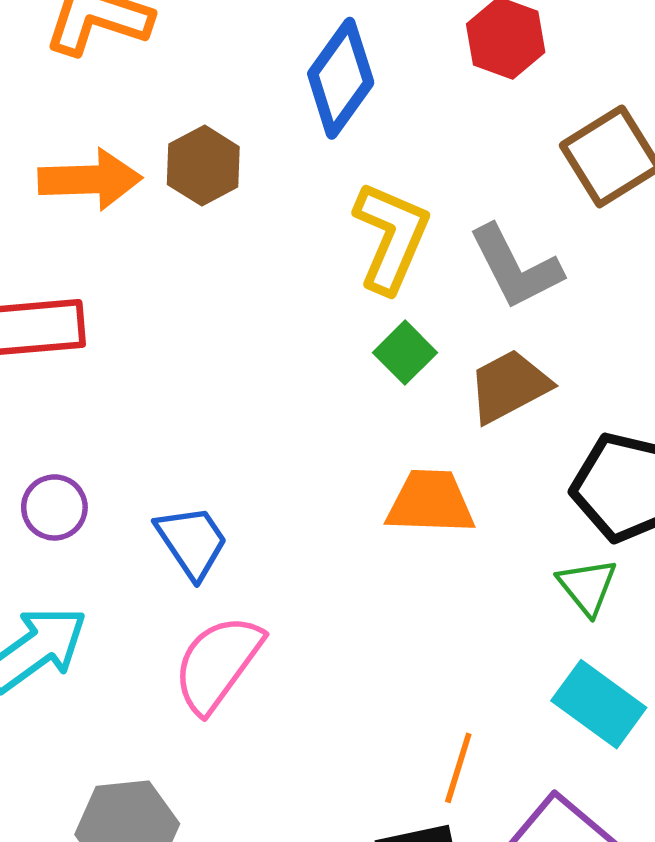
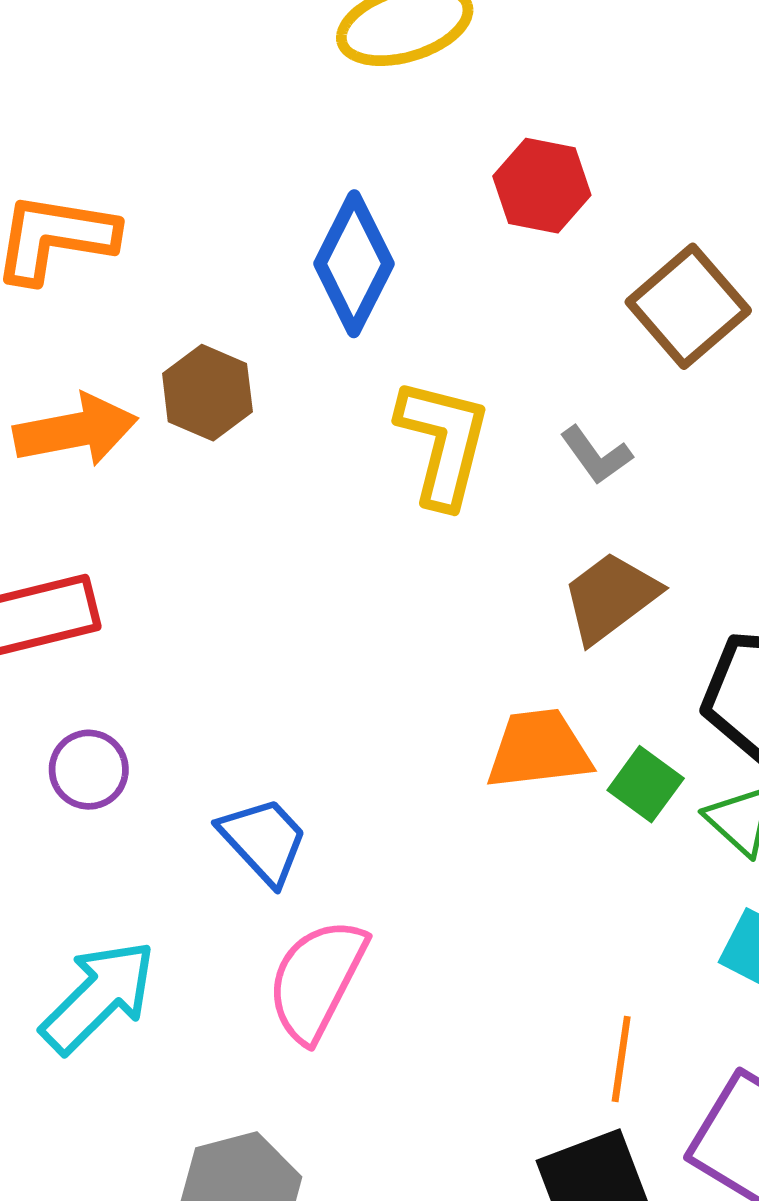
gray L-shape: (515, 267) -> (596, 455), size x0.6
green square: (405, 353) -> (646, 784), moved
purple circle: (54, 507) -> (89, 770), moved

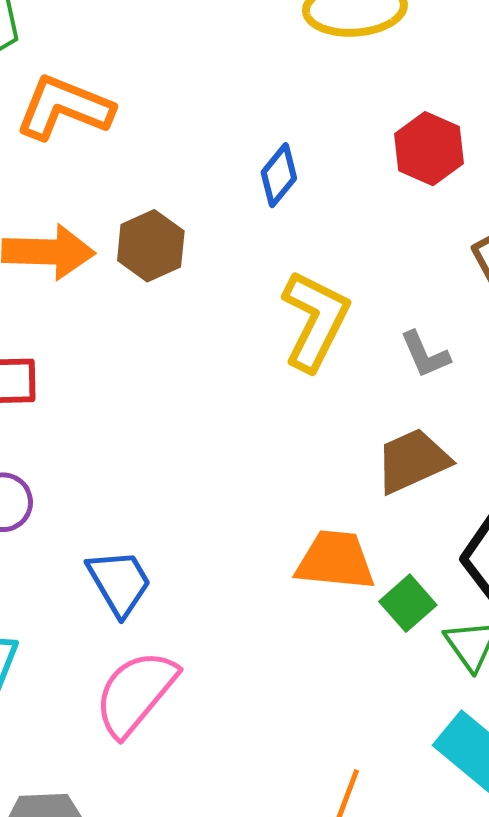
blue diamond: (354, 264) -> (279, 175), size x0.6

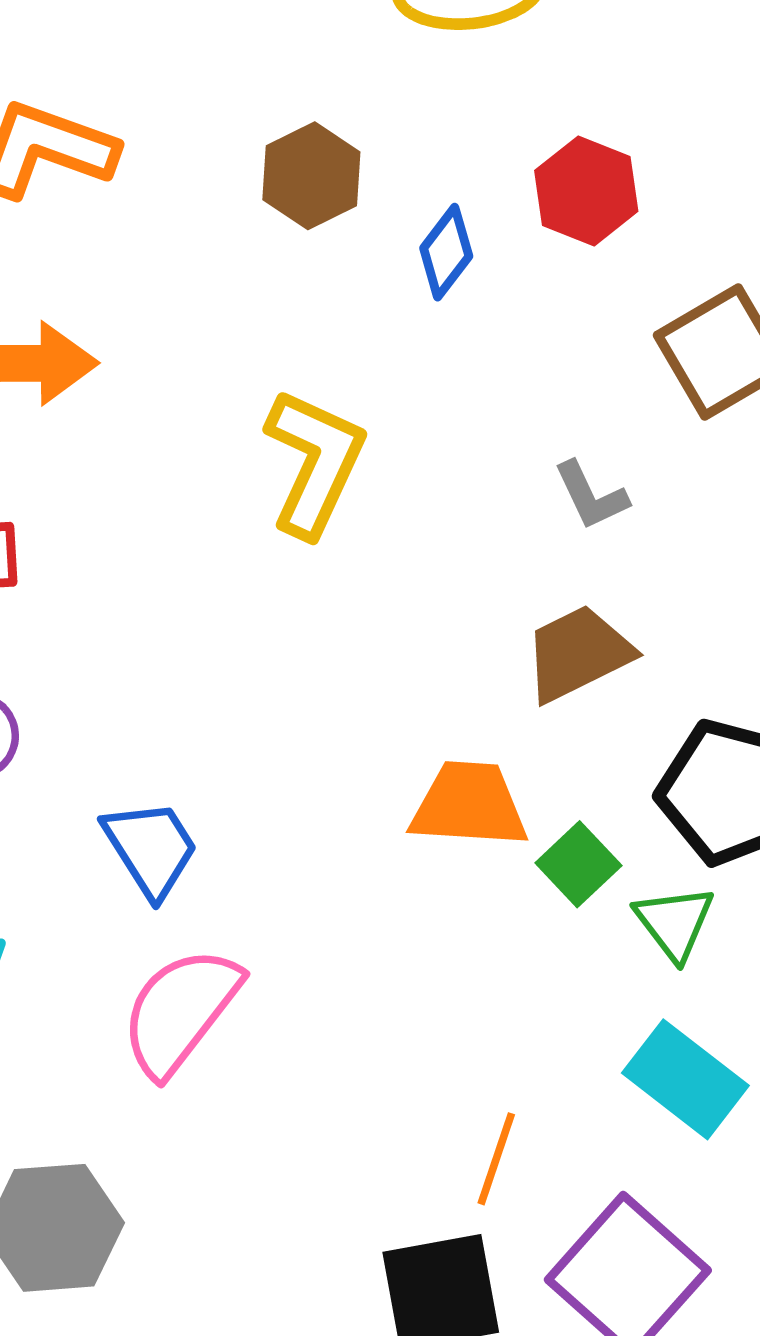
blue diamond: (279, 175) -> (446, 252), moved
brown hexagon: (151, 246) -> (311, 176), moved
yellow L-shape: (315, 320) -> (315, 463), moved

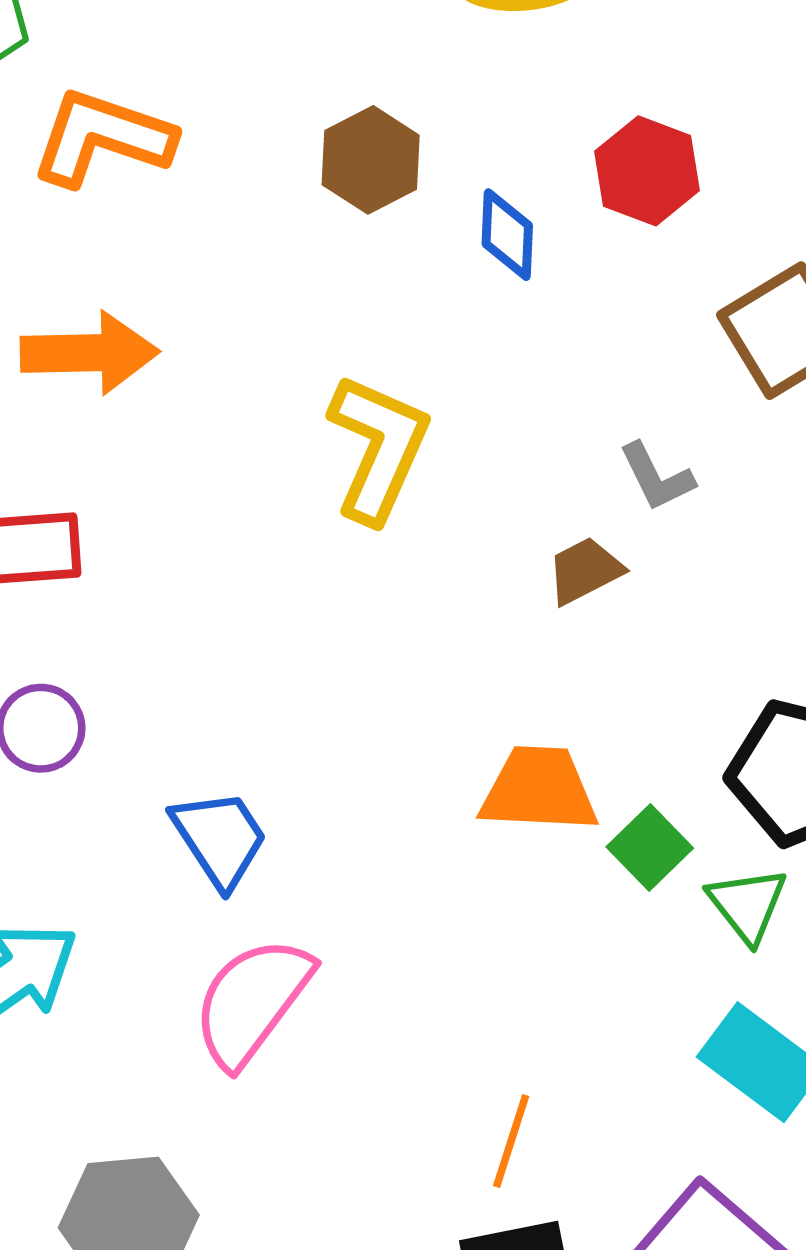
blue diamond: (446, 252) -> (507, 235), turned -34
brown trapezoid: (578, 653) -> (585, 571), moved, size x0.7
orange line: (496, 1159) -> (511, 1141), moved

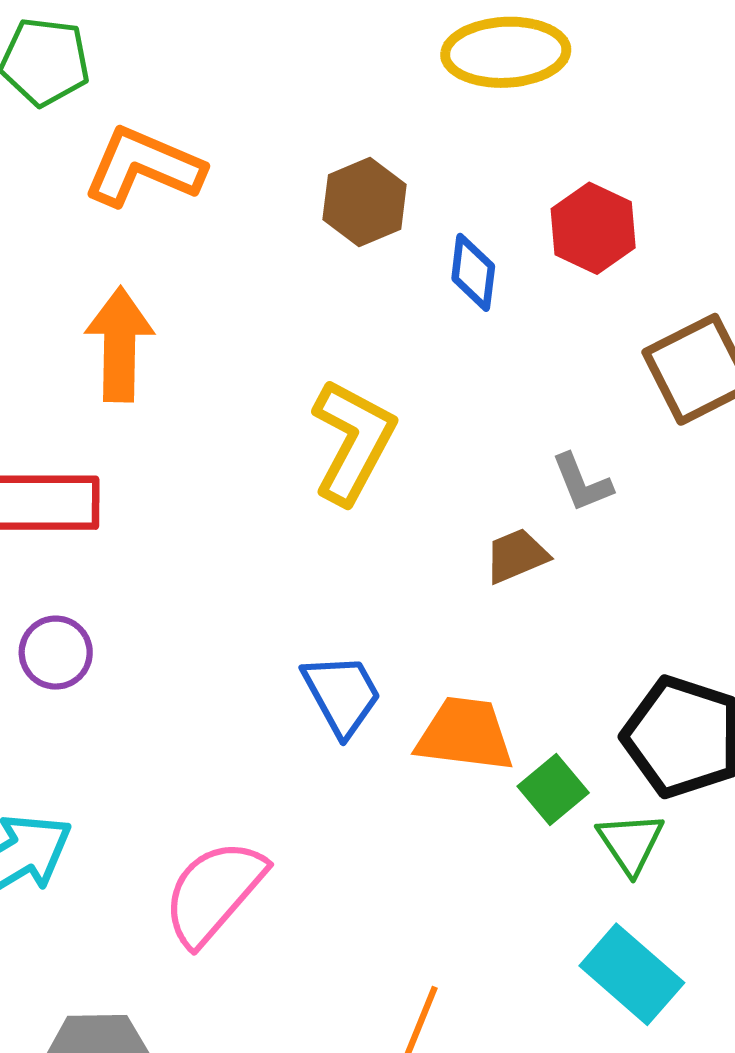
orange arrow: (90, 353) -> (120, 344), turned -92
blue trapezoid: (220, 838) -> (342, 695), moved

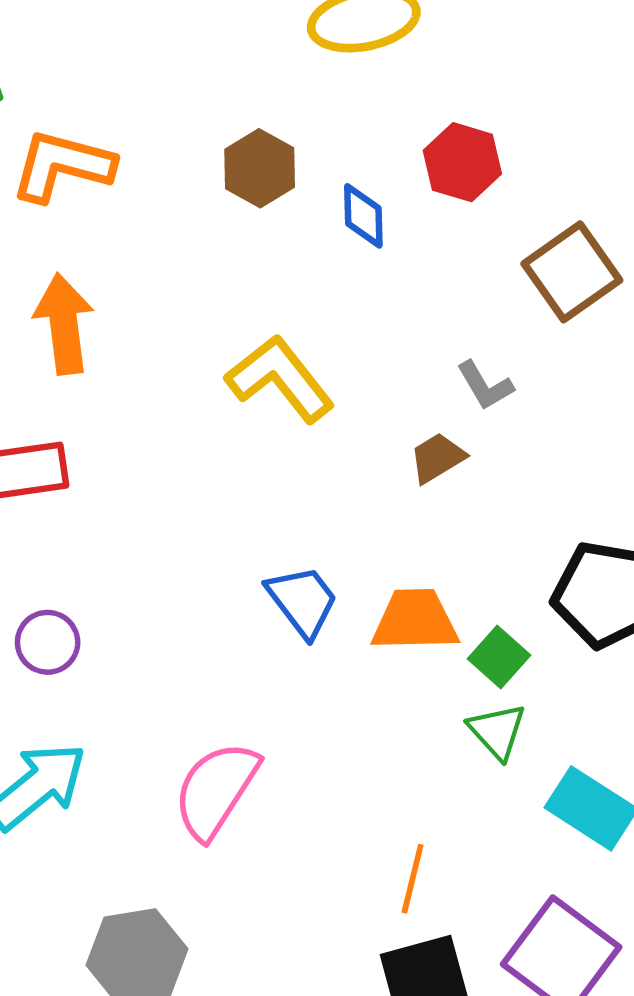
yellow L-shape: (353, 441) -> (280, 379), turned -58
purple circle: (56, 653) -> (48, 642), moved
green triangle: (630, 843) -> (497, 731), moved

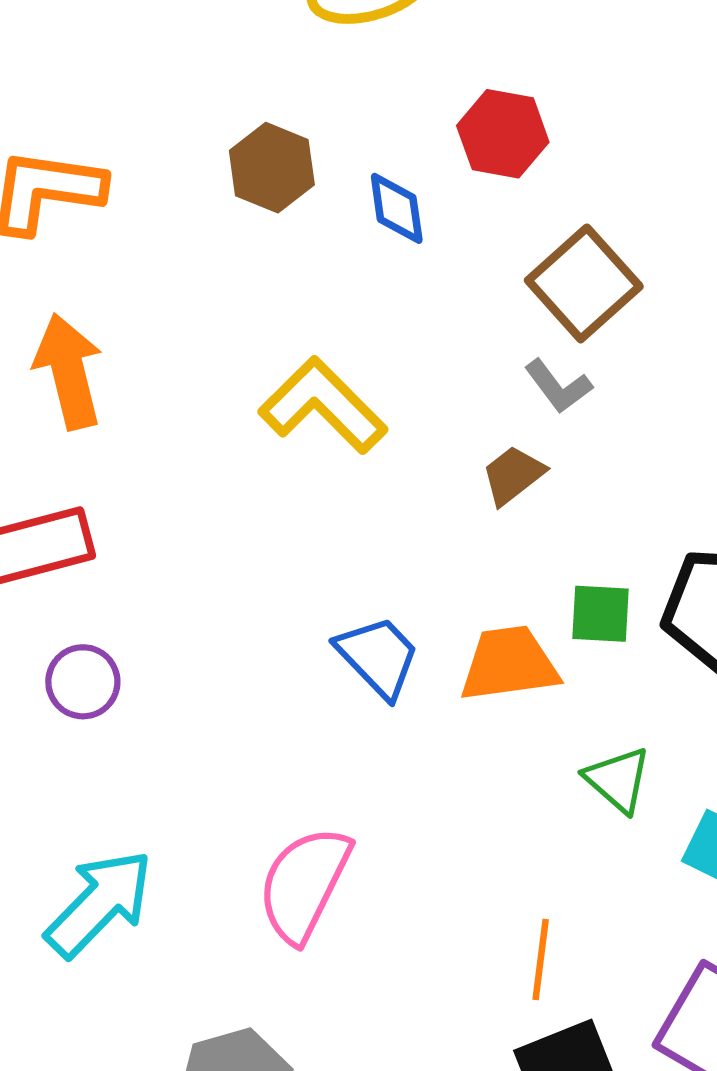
brown square: (572, 272) -> (584, 283), moved
purple circle: (48, 642) -> (83, 682), moved
green square: (499, 657) -> (600, 614), moved, turned -32

